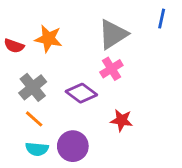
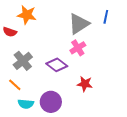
blue line: (162, 19) -> (106, 17), moved
orange star: (48, 39) -> (27, 15), moved
orange line: (34, 119) -> (15, 85), moved

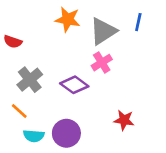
orange star: (27, 15) -> (68, 19), moved
red star: (85, 84) -> (124, 120), moved

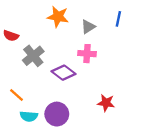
gray triangle: (103, 31) -> (88, 27), size x0.6
pink cross: (102, 63) -> (87, 54), turned 36
gray cross: (30, 80) -> (33, 56), moved

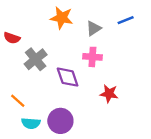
blue line: (118, 19) -> (126, 20), turned 56
purple diamond: (64, 73) -> (68, 77), turned 35
red star: (106, 103) -> (109, 94), moved

